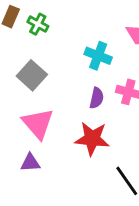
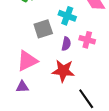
gray square: (32, 75) -> (43, 29), moved, turned 30
pink triangle: (38, 124) -> (27, 61), turned 45

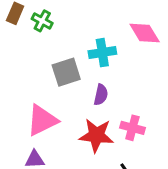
cyan cross: (67, 16) -> (102, 53), turned -30
pink cross: (87, 40) -> (132, 128), moved

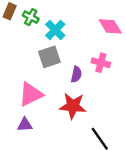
cyan cross: (102, 53) -> (55, 30), moved, turned -36
pink cross: (132, 128) -> (101, 63), moved

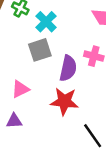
purple semicircle: (76, 74) -> (68, 68), size x1.5
pink triangle: (31, 94) -> (20, 89), size x0.7

